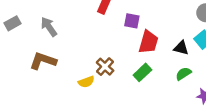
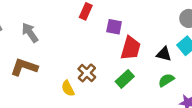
yellow semicircle: (86, 82) -> (68, 88), turned 84

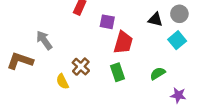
gray arrow: (30, 33) -> (44, 40), moved
black triangle: (164, 54) -> (155, 20), moved
green rectangle: (125, 79) -> (117, 72), turned -66

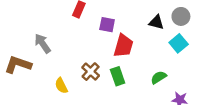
brown cross: (81, 67) -> (91, 72), moved

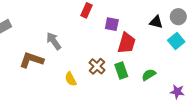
green semicircle: (159, 77) -> (149, 75), moved

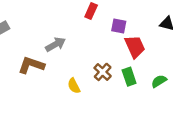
gray arrow: (54, 41) -> (55, 44), turned 96
red trapezoid: (127, 43) -> (135, 47), turned -40

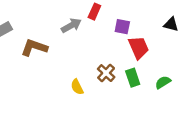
gray arrow: (55, 44) -> (71, 25), moved
brown L-shape: (31, 65) -> (34, 48), moved

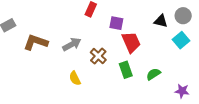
gray arrow: (71, 25) -> (72, 44), moved
brown cross: (106, 73) -> (98, 56), moved

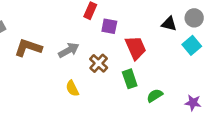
purple square: (116, 23) -> (109, 26), moved
green semicircle: (153, 74) -> (155, 96), moved

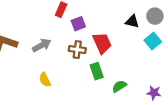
purple square: (109, 26) -> (78, 24), turned -32
brown cross: (99, 63) -> (77, 50), moved, turned -35

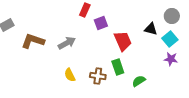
black triangle: (132, 22) -> (151, 29), moved
brown cross: (77, 50) -> (98, 76), moved
purple star: (154, 93) -> (171, 59), moved

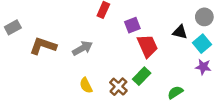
purple square: (101, 23) -> (132, 25), moved
green rectangle: (118, 67) -> (142, 76), turned 63
brown cross: (98, 76) -> (118, 87), turned 35
green semicircle: (139, 81) -> (175, 92), moved

